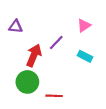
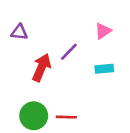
cyan rectangle: (85, 56) -> (104, 69), turned -32
green circle: (27, 82) -> (34, 116), moved

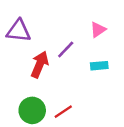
purple triangle: (19, 32) -> (19, 31), size x1.5
red line: (66, 117) -> (63, 112), turned -36

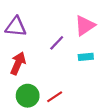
pink triangle: (98, 30) -> (85, 26), size x1.5
red arrow: (40, 64) -> (18, 63), moved

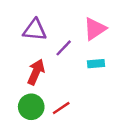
purple triangle: (16, 27) -> (35, 30), moved
red arrow: (18, 63) -> (36, 72), moved

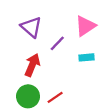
purple triangle: (35, 30) -> (31, 27), turned 35

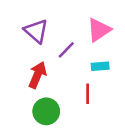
green circle: (28, 96) -> (46, 111), moved
red line: (55, 97) -> (88, 94), moved, turned -56

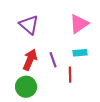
purple line: (66, 50) -> (53, 60), moved, turned -63
green circle: (46, 111) -> (26, 87), moved

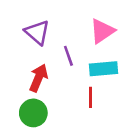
cyan rectangle: (80, 53) -> (103, 69), size x1.5
purple line: (53, 60) -> (68, 56), moved

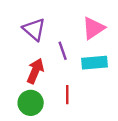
red line: (90, 97) -> (67, 95), moved

